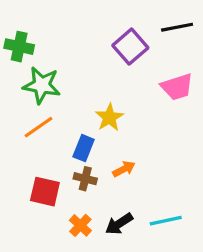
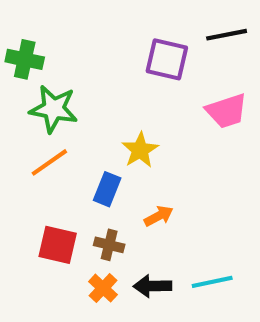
purple square: (130, 47) -> (167, 59), turned -36
brown cross: (85, 179) -> (109, 245), moved
black arrow: (119, 224) -> (152, 286), turned 32

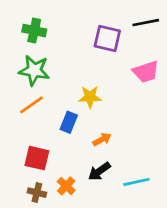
green cross: (25, 59) -> (34, 31), moved
yellow star: (140, 150) -> (90, 97), turned 30
brown cross: (109, 245) -> (37, 193), moved
black arrow: (152, 286) -> (99, 171), moved, turned -35

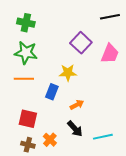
purple square: (107, 39) -> (81, 43), moved, turned 30
pink trapezoid: (146, 72) -> (110, 54), turned -50
orange line: (32, 105) -> (24, 79), turned 36
black arrow: (99, 171) -> (75, 129), turned -96

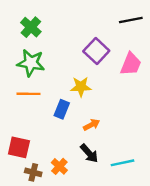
green cross: (26, 23) -> (31, 27), turned 30
red square: (28, 119) -> (19, 147), moved

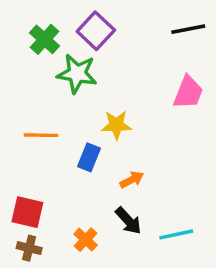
purple square: (96, 51) -> (96, 31), moved
green star: (31, 63) -> (77, 74), moved
brown cross: (33, 172) -> (29, 248), moved

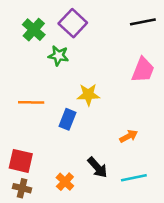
green star: (77, 74) -> (58, 56), size x0.7
orange arrow: (132, 180) -> (129, 136), moved

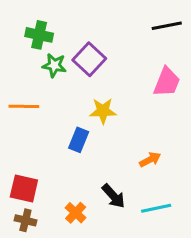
purple square: (73, 23) -> (89, 59), moved
green cross: (34, 30) -> (39, 35), turned -30
green star: (58, 56) -> (54, 65), moved
orange line: (31, 102) -> (24, 106), moved

